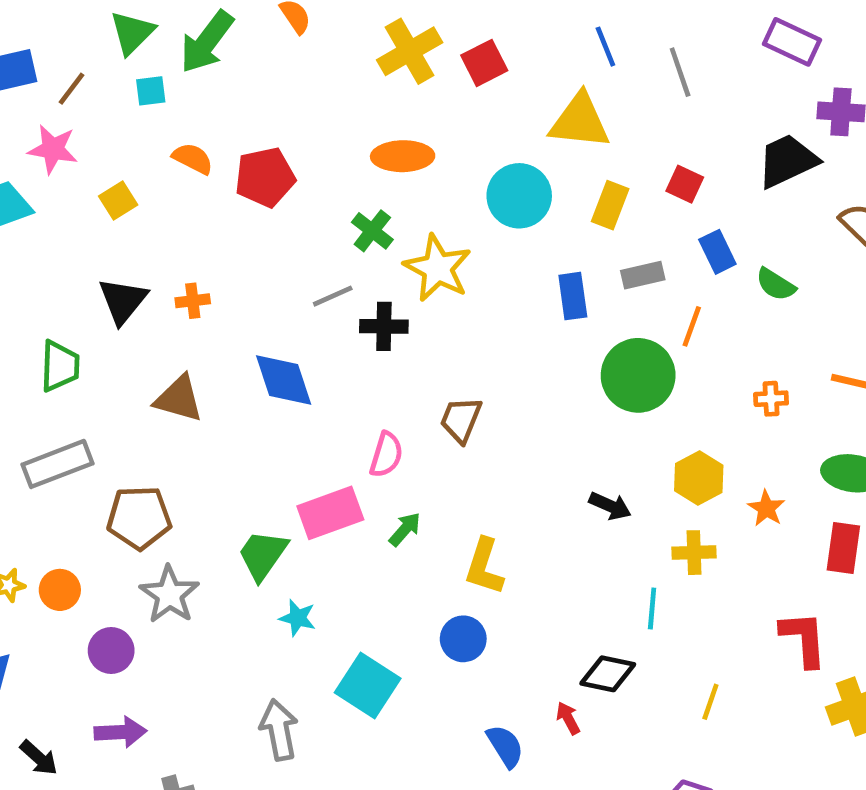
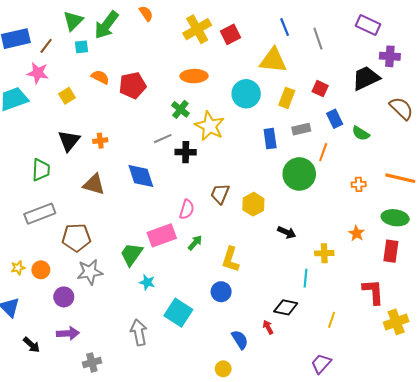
yellow hexagon: (699, 478) -> (253, 204), moved
gray star: (169, 595) -> (90, 272), turned 30

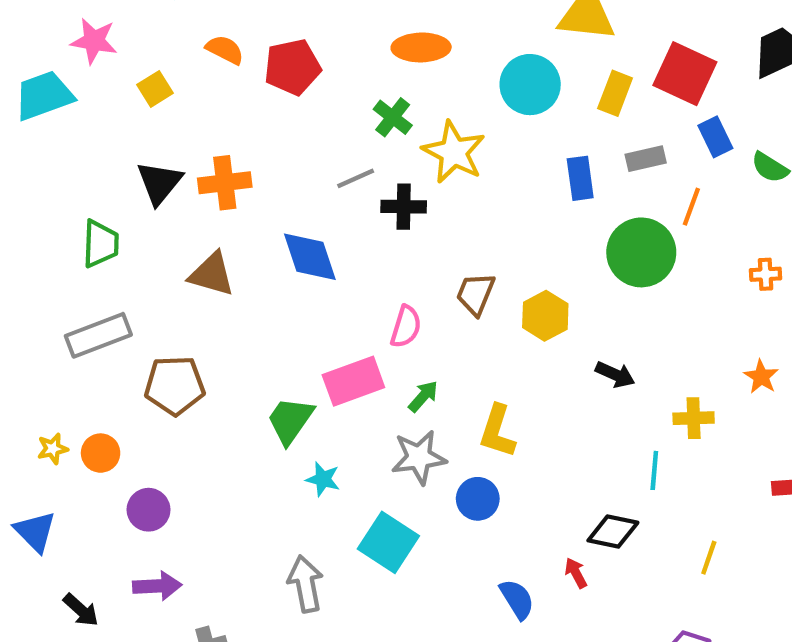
red square: (320, 89) -> (685, 74), size x1.8
orange cross: (100, 141) -> (225, 183), size x1.6
gray star: (90, 272) -> (419, 457), moved

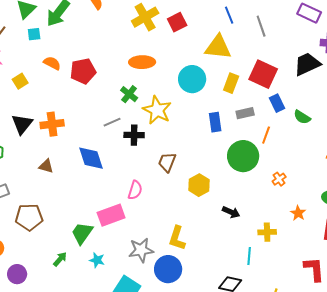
brown triangle: (212, 274) -> (46, 166), size x0.7
orange cross: (766, 274) -> (279, 179), moved, turned -32
brown trapezoid: (476, 294) -> (167, 162), moved
green arrow: (423, 396) -> (60, 259), moved
blue circle: (478, 499) -> (168, 269), size x1.4

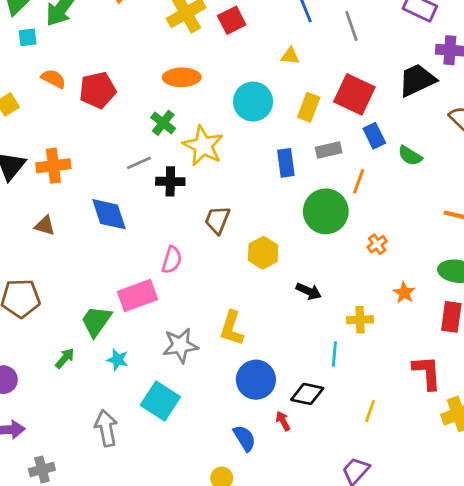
yellow triangle: (218, 47) -> (290, 56), size x0.5
blue circle: (168, 269) -> (256, 380), moved

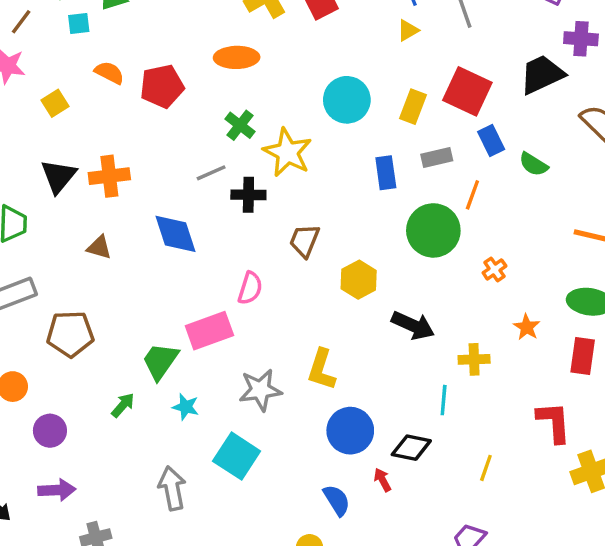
yellow triangle: (290, 56) -> (408, 30), moved, turned -36
orange ellipse: (182, 77) -> (237, 57), moved
black arrow: (309, 291) -> (413, 325), size x1.4

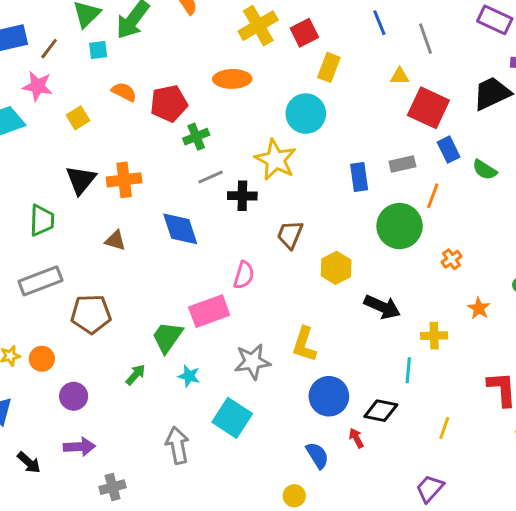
yellow triangle: (408, 30) -> (400, 76), moved, turned 30
cyan circle: (347, 100) -> (306, 114), moved
yellow rectangle: (413, 107) -> (329, 67), moved
green cross: (240, 125) -> (196, 137), moved, turned 30

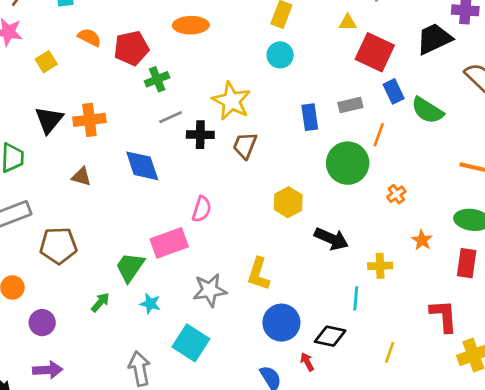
cyan circle: (306, 114) -> (280, 55), moved, size x0.7
green semicircle: (485, 170) -> (427, 110), size x1.4
brown trapezoid: (290, 235) -> (245, 146), moved

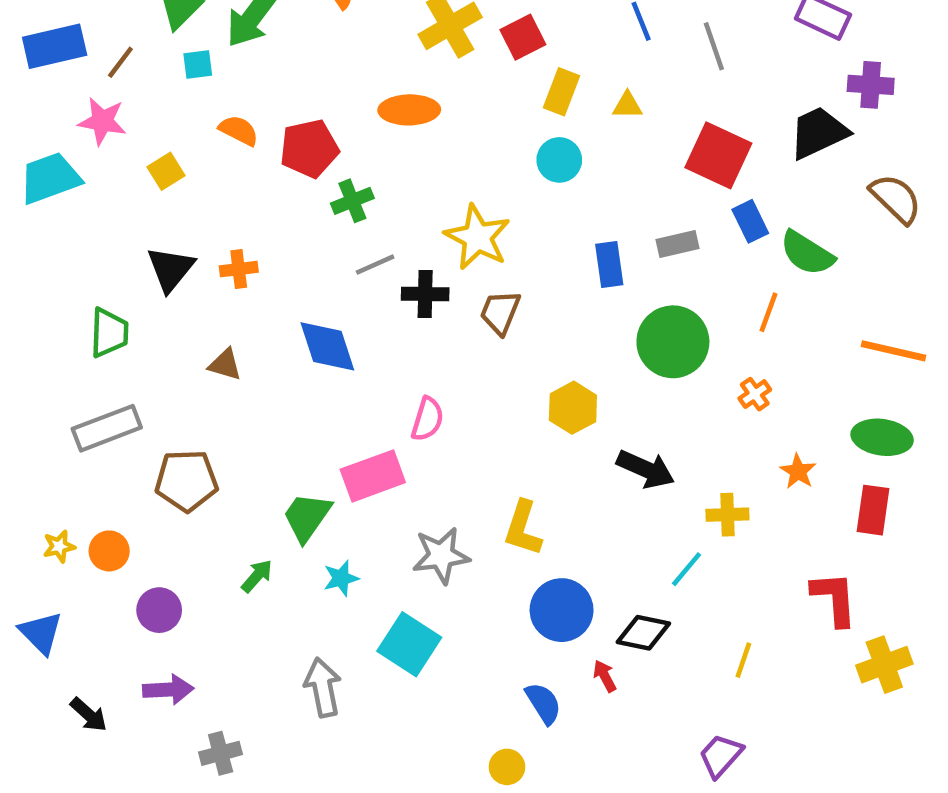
yellow triangle: (348, 22) -> (627, 105), moved
orange cross: (89, 120) -> (239, 269), size x0.7
orange line: (379, 135) -> (768, 312), moved
cyan line: (356, 298) -> (687, 569), turned 35
cyan star: (150, 304) -> (341, 578), turned -30

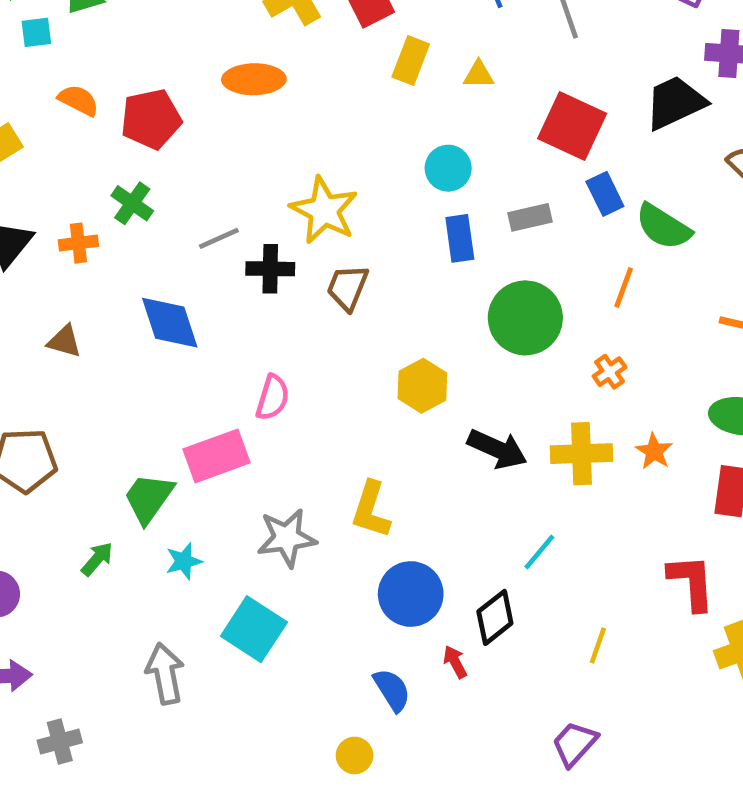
cyan circle: (559, 160) -> (448, 168), moved
green cross: (352, 201) -> (132, 203), moved, turned -33
yellow cross: (727, 515) -> (581, 454), moved, size x1.4
black diamond: (643, 633) -> (495, 617), turned -50

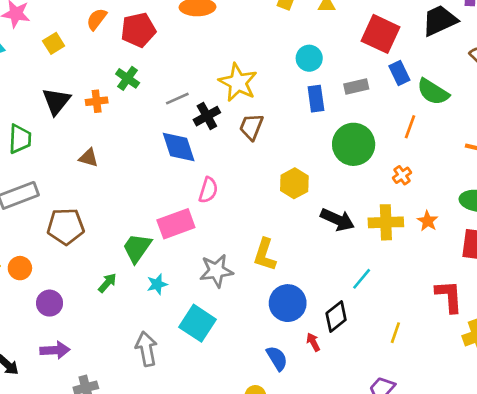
orange semicircle: (78, 100) -> (97, 19), turned -80
black cross: (270, 269) -> (207, 116), turned -30
blue diamond: (170, 323) -> (179, 147), moved

